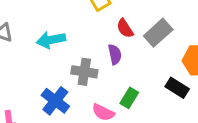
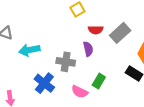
red semicircle: (125, 28) -> (96, 30), turned -56
cyan arrow: (51, 40) -> (29, 50), moved

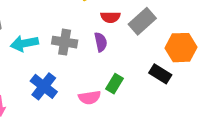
gray cross: (66, 62) -> (65, 42), moved
pink semicircle: (80, 92) -> (90, 97), turned -35

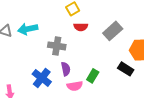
red semicircle: (110, 17) -> (81, 27), moved
purple semicircle: (101, 42) -> (66, 69), moved
cyan arrow: (24, 43) -> (28, 29), moved

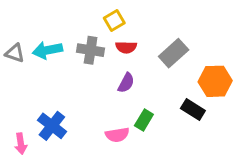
gray cross: (57, 46) -> (91, 50), moved
purple semicircle: (66, 69) -> (126, 83), moved, turned 40
blue cross: (42, 78) -> (52, 126), moved

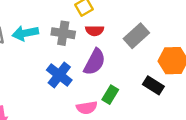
purple semicircle: (126, 83) -> (95, 62), size x1.5
blue cross: (52, 126) -> (59, 75), moved

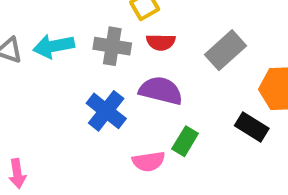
purple semicircle: (95, 62) -> (161, 91), turned -104

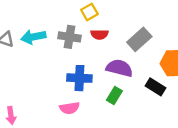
purple semicircle: (161, 91) -> (119, 68), moved
blue cross: (106, 111) -> (79, 78), moved, turned -35
pink semicircle: (149, 161) -> (69, 108), moved

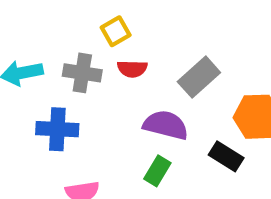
blue cross: (79, 78) -> (57, 129), moved

